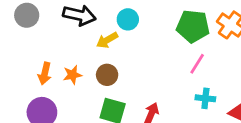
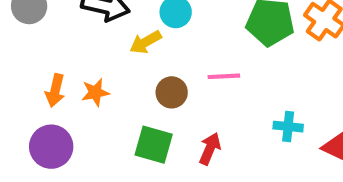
pink line: (197, 64) -> (224, 76), moved, turned 55
brown circle: (107, 75) -> (172, 92), moved

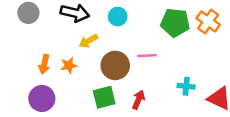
yellow arrow: (146, 42) -> (88, 41), moved
brown circle: (172, 92) -> (115, 65), size x1.5
green square: (154, 145) -> (104, 97), turned -30

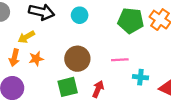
yellow arrow: (88, 41) -> (26, 37), moved
pink line: (147, 56) -> (120, 60), moved

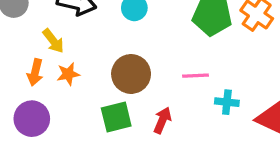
yellow arrow: (26, 37) -> (53, 41), turned -98

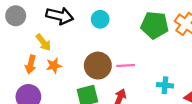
pink line: (196, 76) -> (126, 66), moved

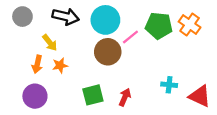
cyan circle: (100, 19) -> (105, 20), size x1.6
brown circle: (98, 66) -> (108, 52), moved
pink line: (126, 66) -> (130, 37), moved, turned -36

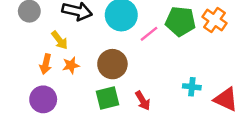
brown circle: (108, 52) -> (112, 64), moved
red arrow: (125, 97) -> (143, 101), turned 126

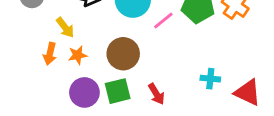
purple circle: (43, 99) -> (84, 92), moved

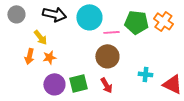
pink line: (163, 21) -> (111, 32), turned 35
brown circle: (123, 54) -> (107, 56), moved

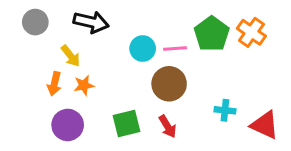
cyan circle: (89, 17) -> (143, 49), moved, size x0.7
green pentagon: (136, 22) -> (212, 34), turned 30
purple circle: (54, 84) -> (68, 125), moved

